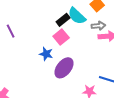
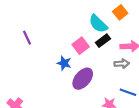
black rectangle: (63, 20) -> (103, 41), moved
gray arrow: (98, 26) -> (122, 64), moved

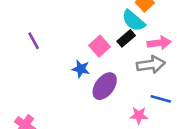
cyan semicircle: (98, 24) -> (133, 21), moved
gray arrow: (122, 64) -> (151, 65), size x1.5

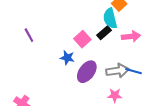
cyan semicircle: (133, 21) -> (110, 18), turned 36
gray arrow: (151, 65) -> (117, 71), moved
blue line: (161, 99) -> (133, 71), moved

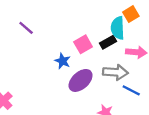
purple line: (29, 35) -> (26, 28), turned -32
gray arrow: (117, 71) -> (115, 72), moved

